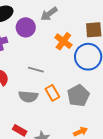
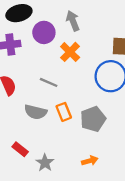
gray arrow: (49, 14) -> (73, 21), turned 96
orange cross: (63, 41) -> (70, 52), moved

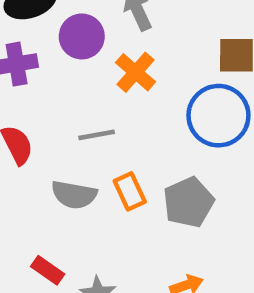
gray line: (49, 82) -> (97, 135), turned -30

